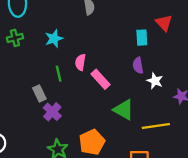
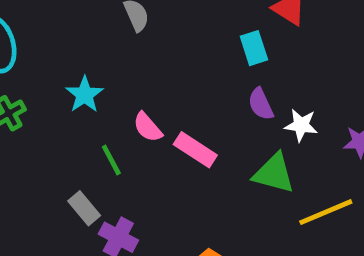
pink semicircle: (80, 62) -> (148, 127), turned -35
green triangle: (124, 110) -> (274, 173), moved

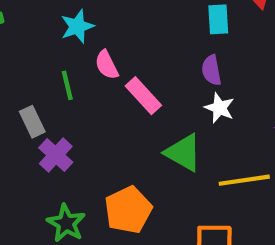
cyan star: (85, 95) -> (77, 26), moved
white star: (301, 125) -> (219, 108), moved
green triangle: (274, 173) -> (183, 153), moved

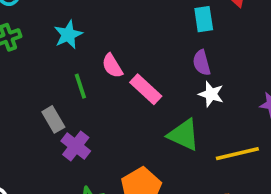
cyan star: (77, 26) -> (68, 35), moved

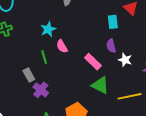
cyan star: (68, 35) -> (48, 29), moved
pink rectangle: (146, 89) -> (93, 62), moved
white star: (211, 94) -> (125, 60), moved

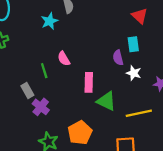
cyan rectangle: (113, 22) -> (133, 44), moved
cyan star: (48, 29) -> (50, 21), moved
pink rectangle: (93, 62) -> (89, 82), moved, turned 48

